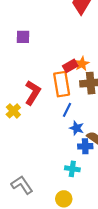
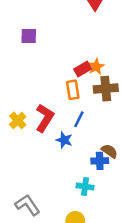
orange rectangle: (62, 84) -> (73, 90), size x0.7
red L-shape: (33, 93) -> (45, 118), moved
blue star: (77, 128) -> (64, 140), moved

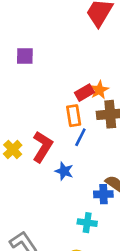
blue line: (79, 119) -> (80, 137), moved

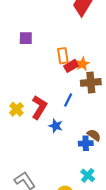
orange rectangle: (74, 116) -> (63, 56), moved
cyan cross: (87, 223) -> (88, 175), moved, turned 32

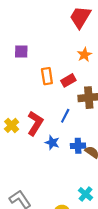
orange rectangle: (63, 56) -> (47, 76), moved
orange star: (83, 64) -> (84, 55), moved
blue cross: (86, 143) -> (78, 146), moved

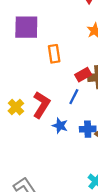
purple square: (21, 51) -> (26, 27), size x1.6
red rectangle: (68, 80) -> (83, 75), moved

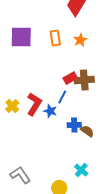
orange rectangle: (54, 54) -> (55, 38), moved
blue star: (60, 126) -> (50, 111), moved

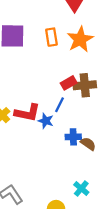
orange star: (80, 40) -> (80, 39), size x1.6
red L-shape: (34, 104) -> (27, 113), turned 70

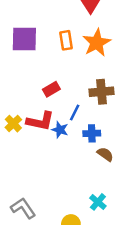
red rectangle: (69, 83) -> (51, 89), moved
blue cross: (73, 137) -> (92, 133), moved

